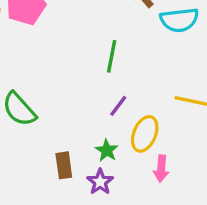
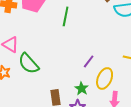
green line: (112, 56) -> (66, 16), moved

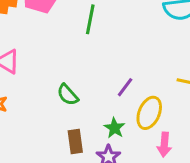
green semicircle: (29, 63) -> (68, 95), moved, size x0.7

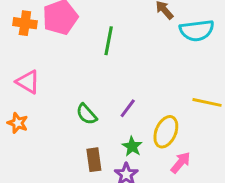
purple line: (125, 87) -> (128, 108), moved
pink arrow: (164, 145) -> (181, 163), turned -145

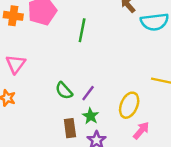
pink triangle: (28, 82) -> (16, 64), turned 35
purple line: (128, 108) -> (88, 93), moved
green star: (132, 146) -> (90, 116), moved

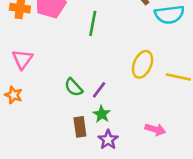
yellow ellipse: (129, 105) -> (143, 64), moved
pink arrow: (141, 131) -> (155, 129), turned 66

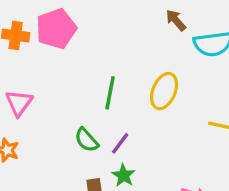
green line: (93, 23) -> (110, 93), moved
yellow ellipse: (143, 64) -> (164, 91), moved

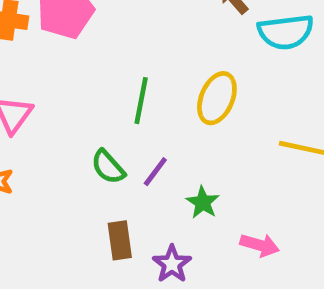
green star: (124, 175) -> (203, 202), moved

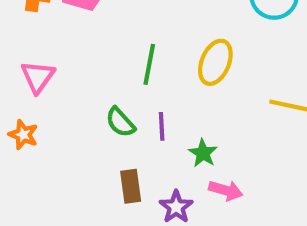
purple line: (155, 172) -> (162, 126), turned -40
pink arrow: (260, 245) -> (226, 190), moved

